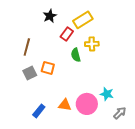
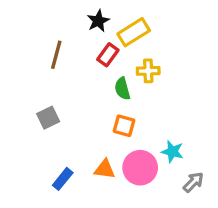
black star: (50, 16) -> (98, 21), moved
brown line: (27, 47) -> (56, 55), moved
orange square: (48, 68) -> (124, 126), moved

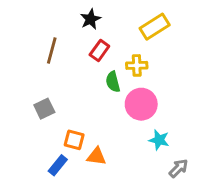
yellow rectangle: (134, 32) -> (155, 27), moved
orange square: (124, 126) -> (74, 140), moved
pink circle: (140, 168) -> (141, 104), moved

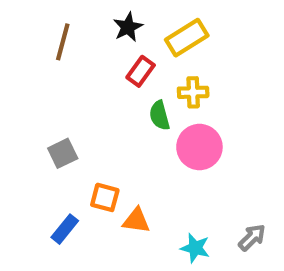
yellow rectangle: (155, 27) -> (187, 38), moved
brown line: (52, 50) -> (63, 42), moved
cyan star: (159, 140) -> (195, 248), moved
blue rectangle: (58, 165) -> (65, 229), moved

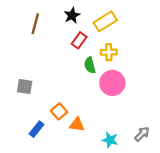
gray square: (63, 153) -> (25, 87), moved, turned 35
orange square: (105, 197) -> (59, 111), turned 35

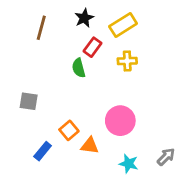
green semicircle: (90, 65) -> (79, 68), moved
pink circle: (112, 83) -> (120, 121), moved

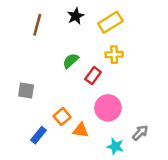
red rectangle: (93, 47) -> (93, 76), moved
green semicircle: (79, 68) -> (71, 61), turned 63
gray arrow: (166, 157) -> (140, 133), moved

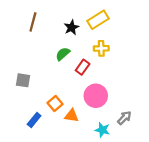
black star: (76, 16) -> (72, 27), moved

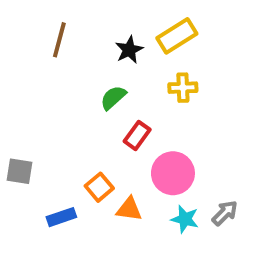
red rectangle: (83, 67) -> (137, 135), moved
gray square: (23, 80) -> (20, 171), moved
blue rectangle: (34, 120) -> (61, 217), turned 32
cyan star: (102, 130) -> (185, 219), moved

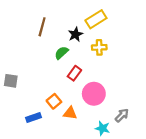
brown line: (59, 40) -> (42, 27), moved
black star: (129, 50) -> (75, 34), moved
gray square: (20, 171) -> (11, 81), moved
cyan star: (185, 219) -> (102, 128), moved

